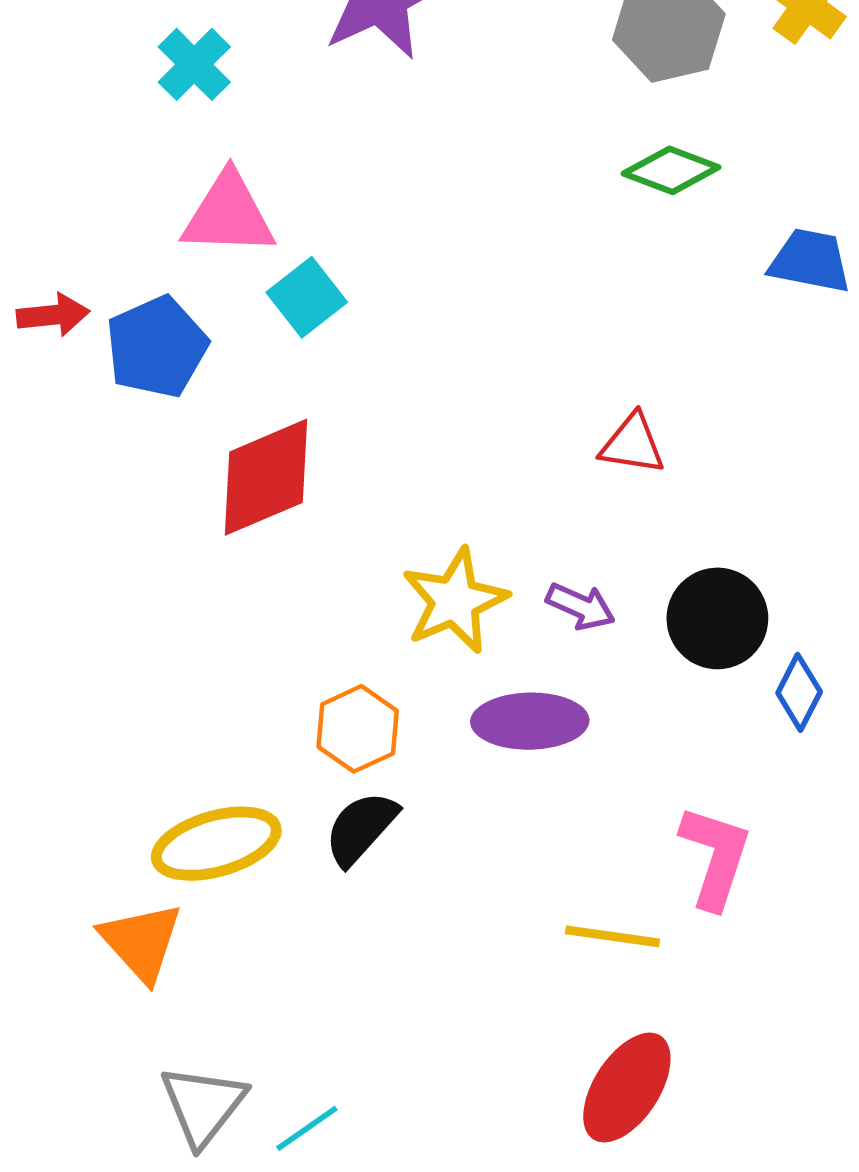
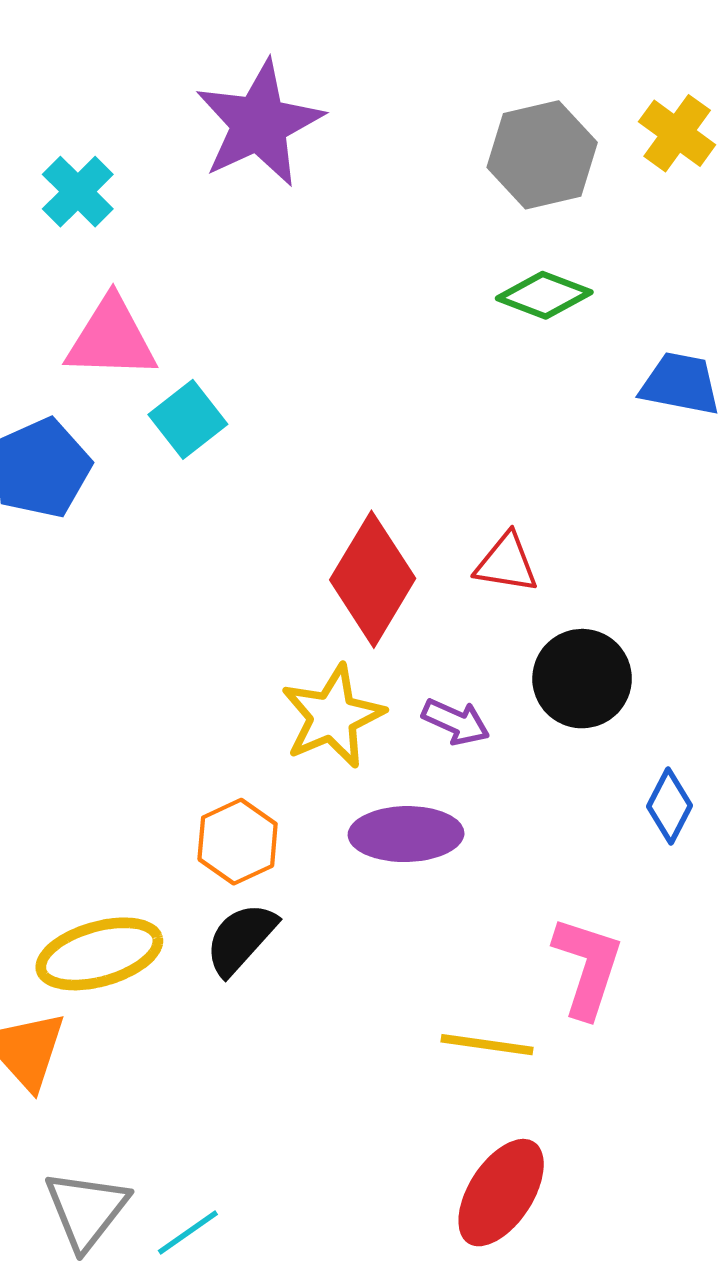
red diamond: (266, 477) -> (373, 579), moved, turned -36
black circle: (717, 618) -> (582, 679), moved

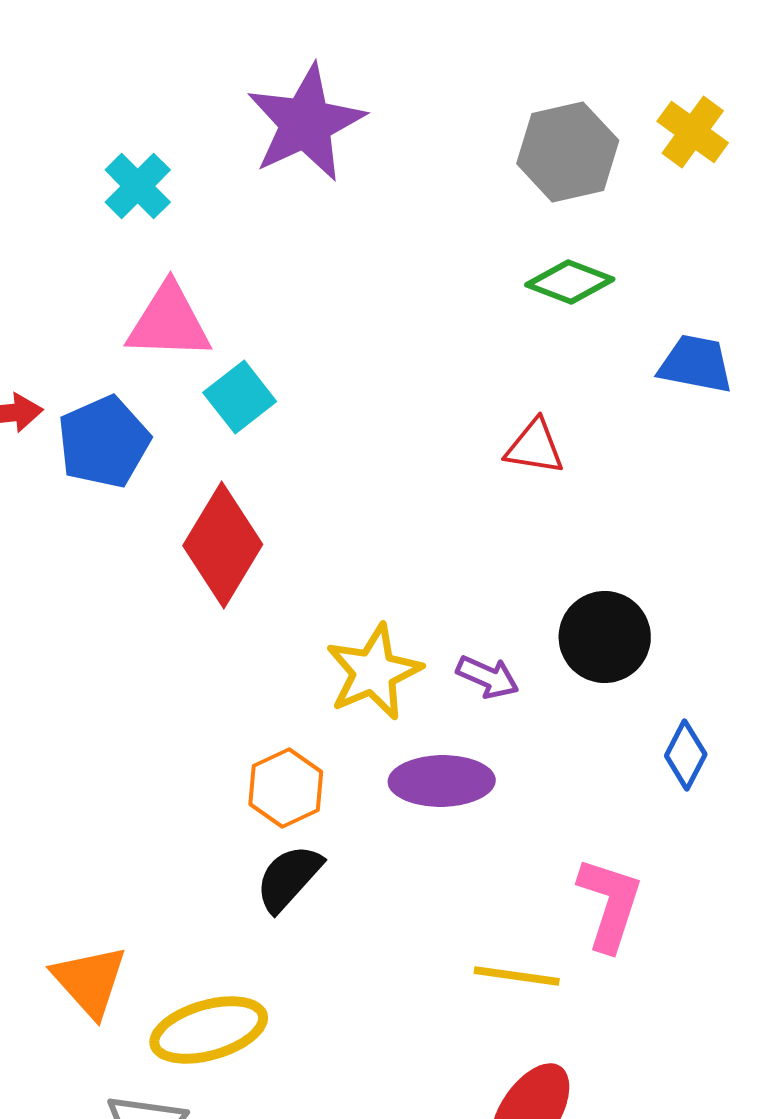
red triangle: (506, 563) -> (535, 447), moved
red diamond: (373, 579) -> (223, 545), moved
yellow ellipse: (99, 954) -> (209, 1030), moved

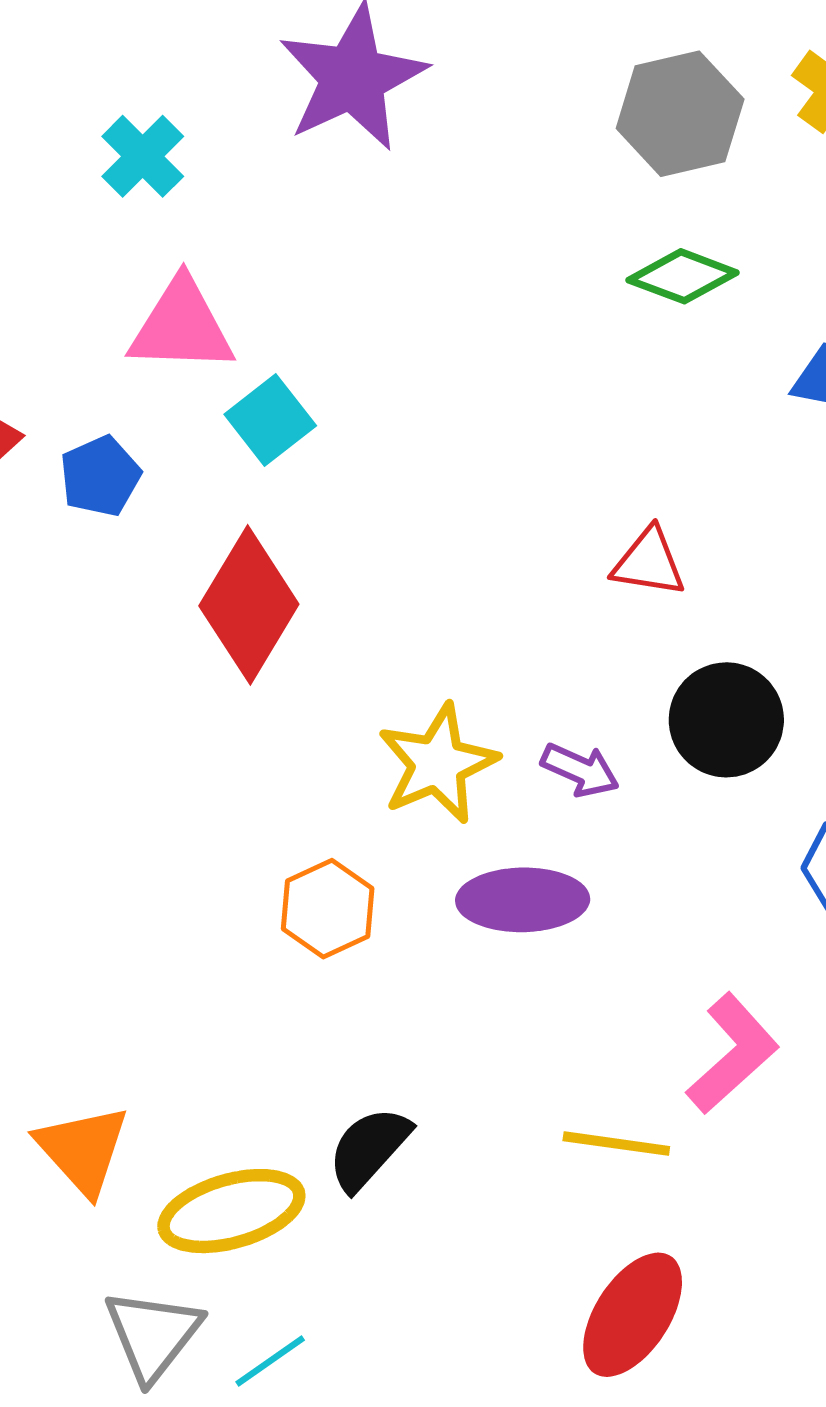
blue pentagon: (104, 442) -> (100, 476), size x0.7
red triangle: (535, 447) -> (649, 562), moved
black semicircle: (289, 878) -> (369, 1149), moved
pink L-shape: (610, 904) -> (733, 1054), turned 30

